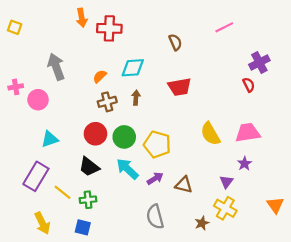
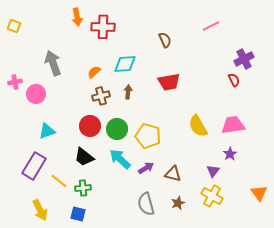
brown star: (202, 223) -> (178, 203), moved

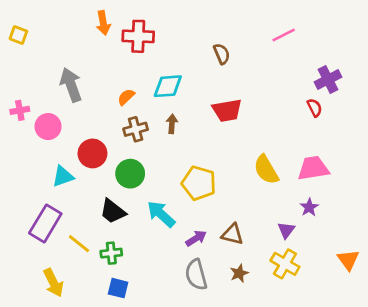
red circle: (90, 126) -> (92, 153), moved
green circle: (117, 129) -> (130, 174), moved
purple arrow: (146, 168) -> (196, 238), moved
blue square: (78, 214) -> (118, 288), moved

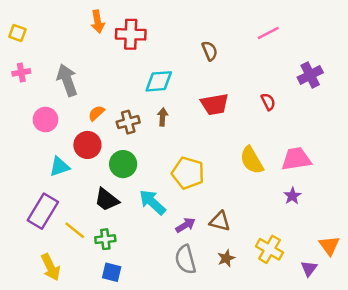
orange semicircle: (126, 97) -> (96, 113), moved
red semicircle: (315, 108) -> (268, 102), moved
pink cross: (20, 110) -> (21, 72), moved
purple triangle: (286, 230) -> (309, 268), moved

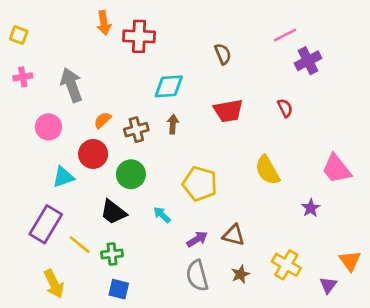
purple cross: (310, 75) -> (308, 61), moved
pink trapezoid: (296, 159) -> (336, 169), moved, turned -120
cyan arrow: (152, 202) -> (162, 215), size x0.6

